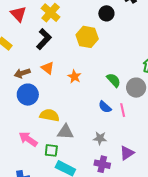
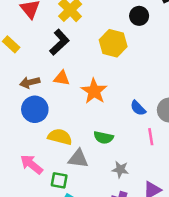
orange triangle: (48, 68) -> (62, 78), turned -32
orange star: (74, 77) -> (94, 91), size x1.5
green semicircle: (114, 80) -> (104, 138), moved, turned 140
blue semicircle: (105, 107) -> (138, 108), moved

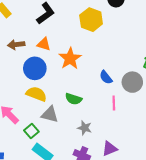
blue circle: (35, 109) -> (35, 68), moved
green square: (59, 180) -> (31, 131), turned 32

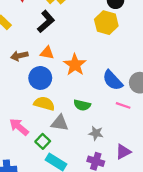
yellow hexagon: (91, 20) -> (106, 23), moved
blue semicircle: (106, 77) -> (113, 80), size x1.5
pink line: (114, 103) -> (123, 105), turned -64

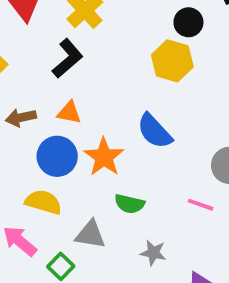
orange star: (75, 65) -> (104, 157), moved
blue semicircle: (113, 80) -> (155, 131), moved
yellow semicircle: (44, 104) -> (43, 202), moved

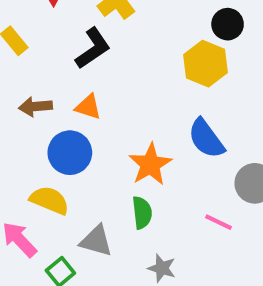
blue semicircle: (155, 131) -> (206, 139), moved
orange star: (104, 157) -> (150, 164), moved
green semicircle: (129, 204) -> (142, 213), turned -116

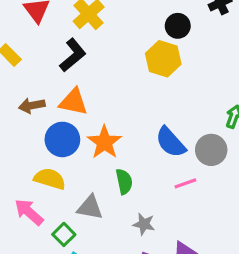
orange triangle: (88, 107) -> (73, 102), size x1.4
blue semicircle: (206, 139) -> (171, 142), moved
orange star: (150, 164) -> (104, 142), moved
pink line: (219, 222) -> (185, 183), turned -40

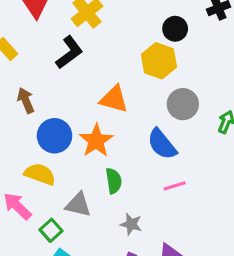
orange triangle: (73, 102) -> (114, 99), moved
brown arrow: (32, 106) -> (26, 100), turned 75
gray circle: (211, 150) -> (183, 104), moved

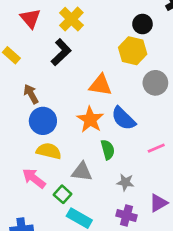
blue circle: (55, 136) -> (43, 121), moved
blue semicircle: (162, 144) -> (123, 118), moved

